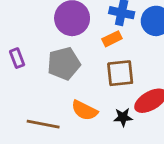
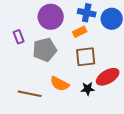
purple rectangle: (17, 58) -> (19, 37), moved

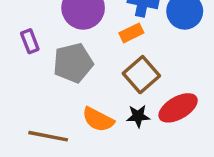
brown square: (86, 57) -> (141, 75), turned -35
black star: (88, 89) -> (138, 116), moved

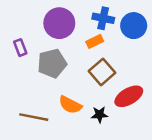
black star: (138, 116) -> (100, 115), moved

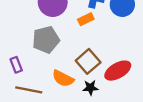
purple rectangle: (20, 48) -> (16, 65), moved
brown square: (102, 72) -> (88, 61), moved

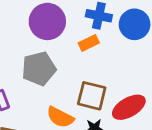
brown square: (88, 61) -> (92, 96), turned -35

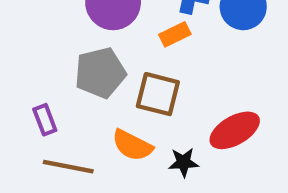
brown square: (92, 96) -> (158, 94), moved

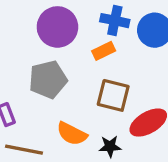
brown square: (158, 94) -> (113, 95), moved

